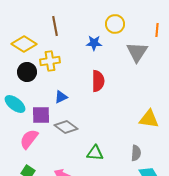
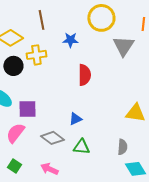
yellow circle: (115, 24) -> (101, 18), size x1.4
blue star: (94, 43) -> (70, 40), moved
blue triangle: (61, 97) -> (75, 119), moved
gray diamond: (66, 127) -> (52, 138), moved

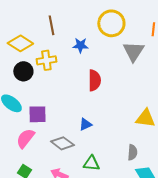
green triangle: (81, 147) -> (91, 163), moved

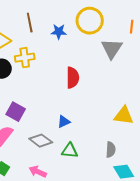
blue star: (80, 45) -> (59, 32), moved
purple square: (37, 114) -> (16, 112), turned 30
green triangle: (91, 163) -> (70, 151), moved

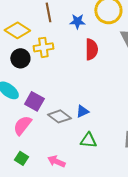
red semicircle: (73, 78) -> (91, 49), moved
gray diamond: (41, 141) -> (59, 116), moved

